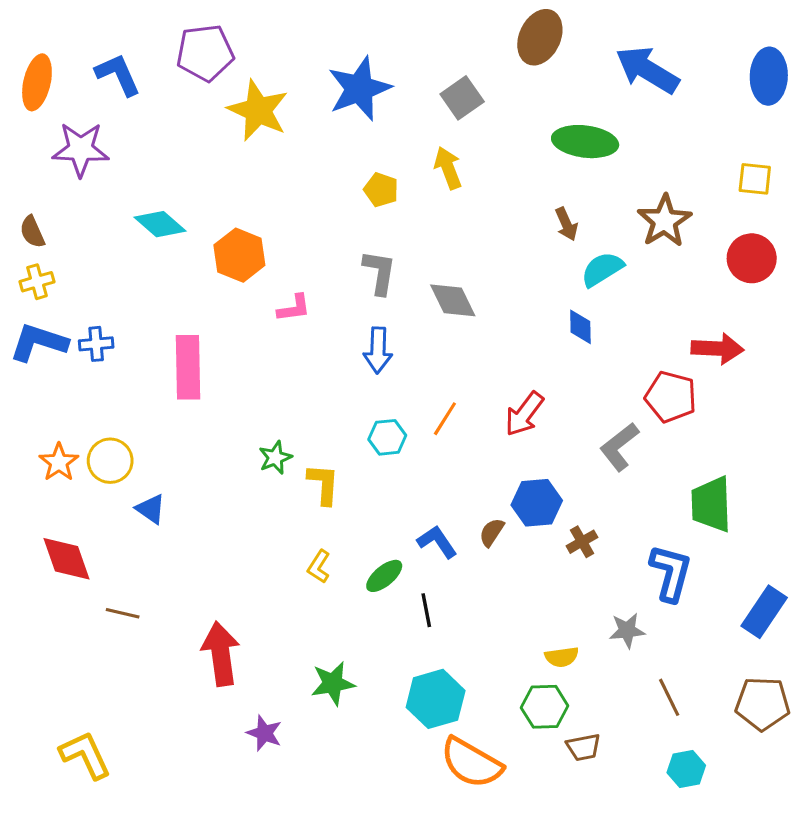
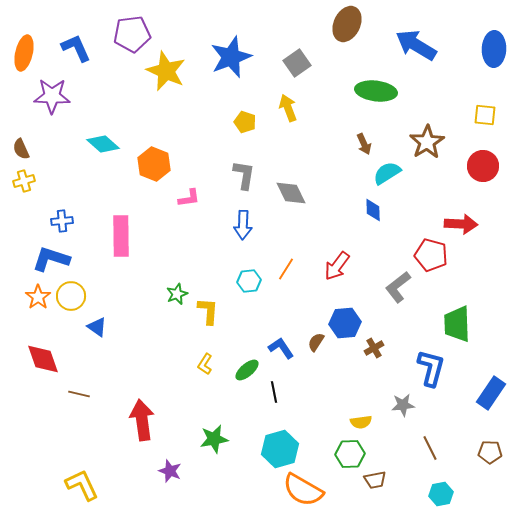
blue L-shape: (39, 342) -> (51, 259), moved
brown pentagon: (763, 704) -> (490, 452), size x0.7
yellow L-shape: (85, 755) -> (82, 485), moved

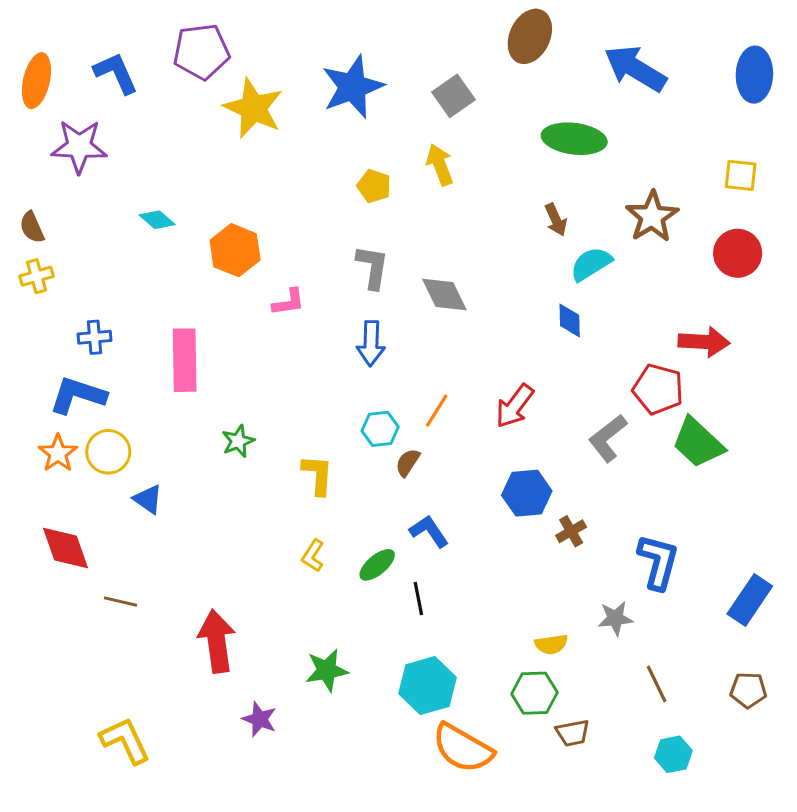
cyan diamond: (103, 144) -> (157, 220), size x0.7
green star: (177, 294) -> (238, 441), moved
green trapezoid: (457, 324) -> (698, 443), moved, turned -45
brown semicircle: (316, 342) -> (408, 463), moved

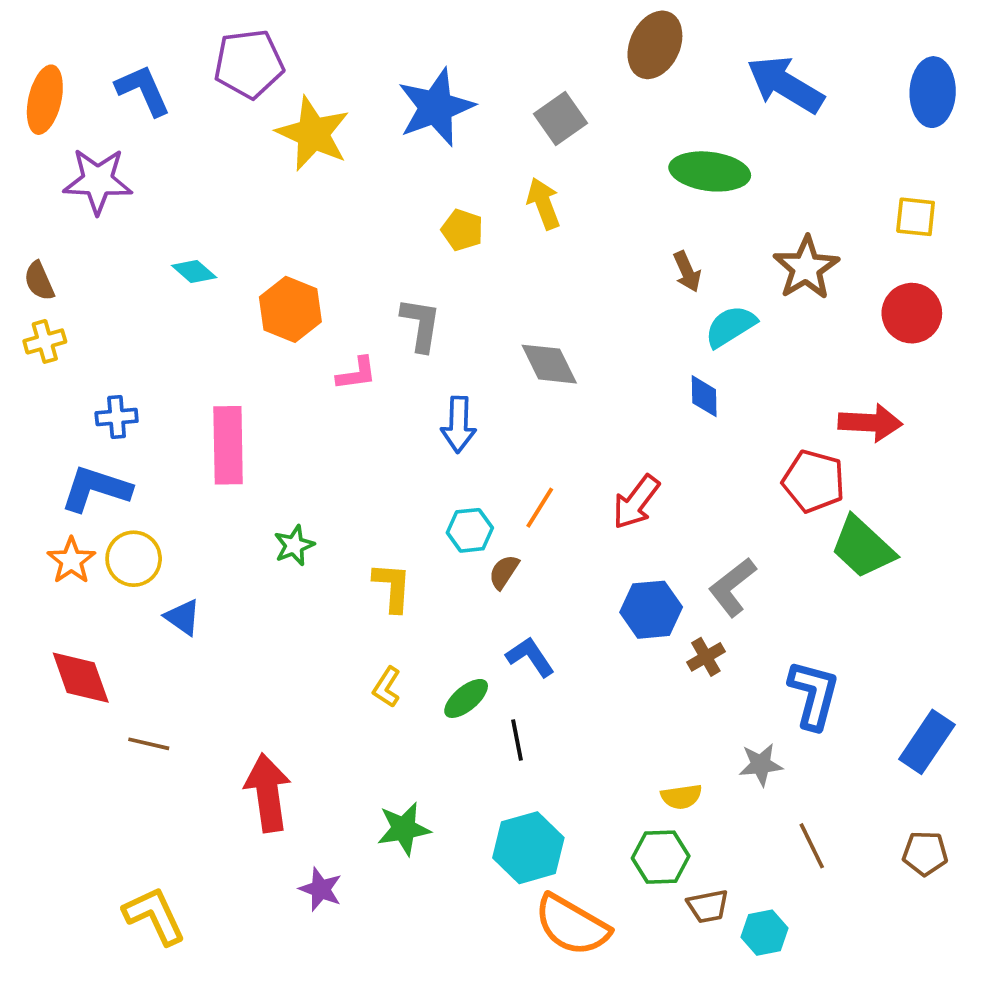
gray L-shape: (373, 267) -> (421, 324), moved
gray L-shape: (608, 438) -> (732, 587), moved
cyan hexagon: (673, 754) -> (765, 933), moved

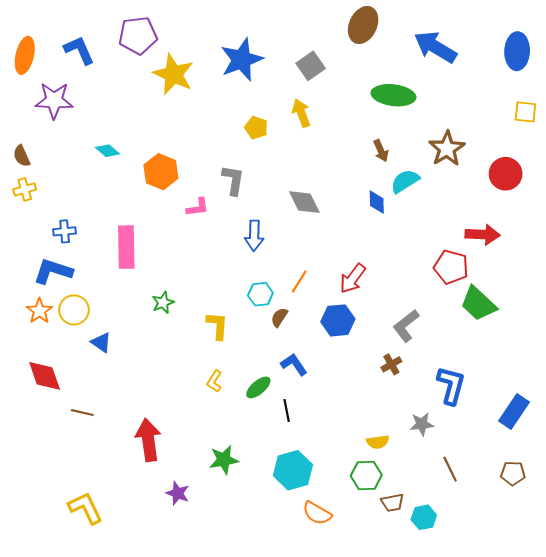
yellow square: (916, 217) -> (525, 112), moved
blue diamond: (704, 396) -> (377, 202), moved
blue hexagon: (651, 610) -> (338, 320), moved
orange semicircle: (572, 925) -> (317, 513), size x0.7

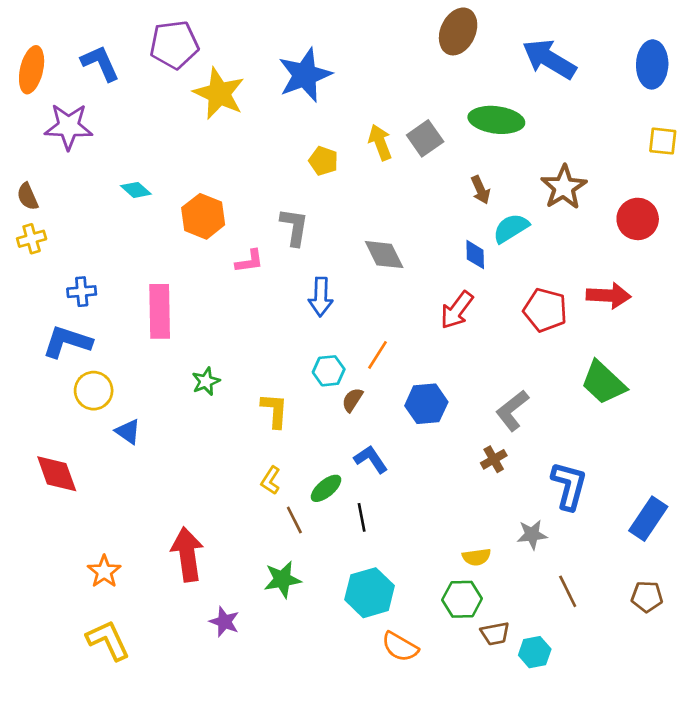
gray square: (311, 66) -> (425, 138), moved
red pentagon: (451, 267) -> (545, 310), moved
red arrow: (353, 278) -> (457, 310), moved
orange star: (39, 311) -> (104, 572), moved
brown line: (82, 413) -> (294, 520), moved, turned 50

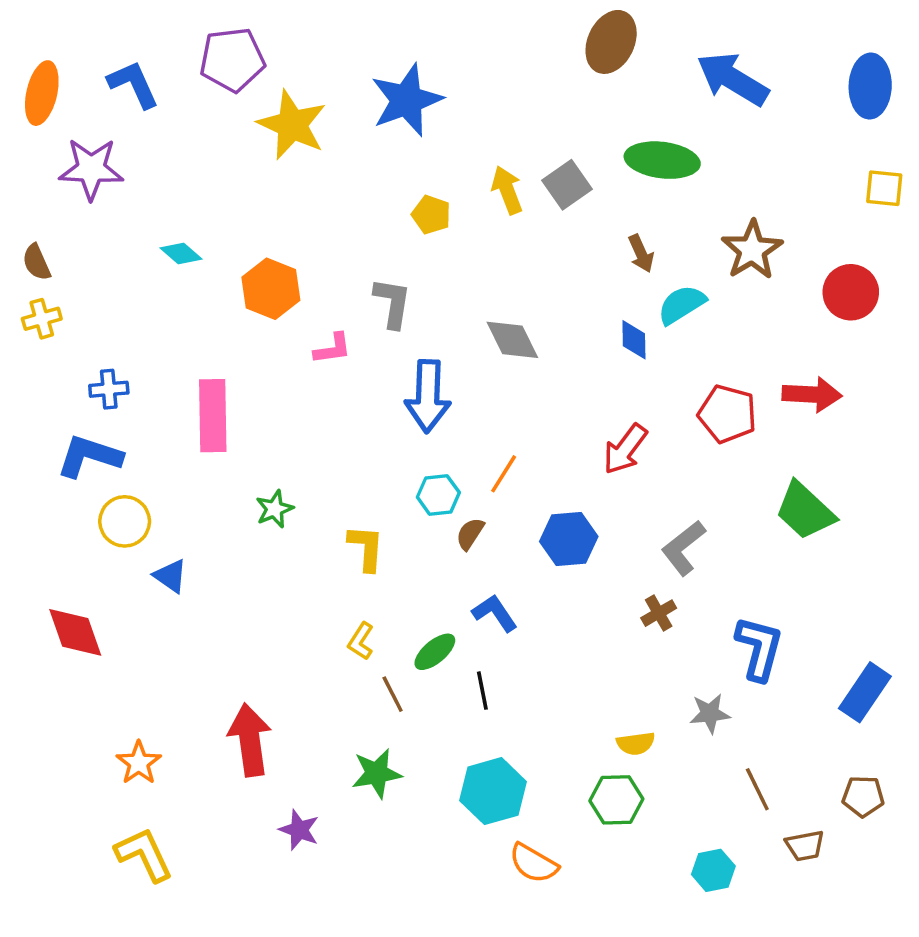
blue arrow: (321, 297) -> (428, 396), size x1.4
red arrow: (457, 310) -> (625, 449), moved
brown trapezoid: (495, 634) -> (805, 846), moved

